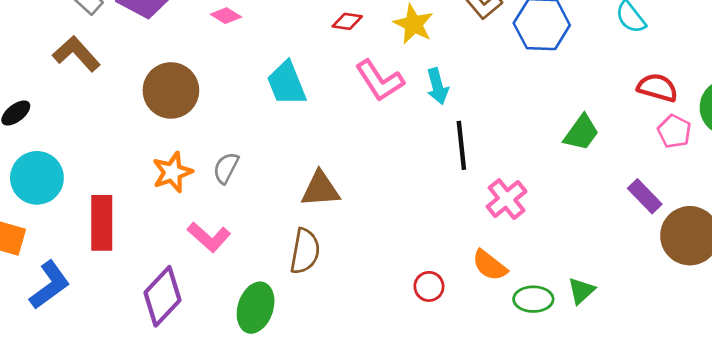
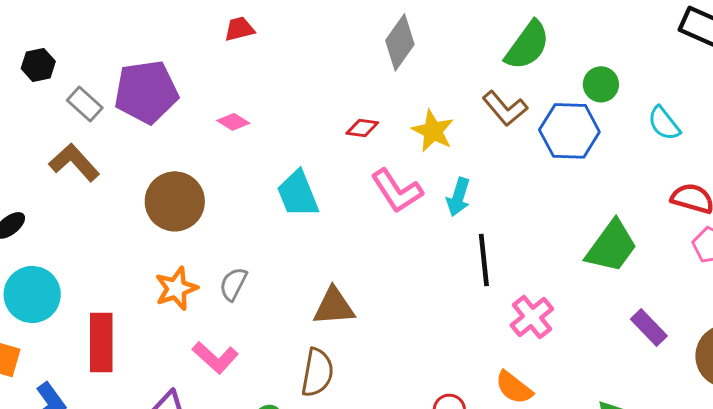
cyan arrow: (437, 86) -> (458, 197), turned 32
green trapezoid: (581, 133) -> (611, 246), size x1.4
purple rectangle: (645, 196) -> (649, 328), moved

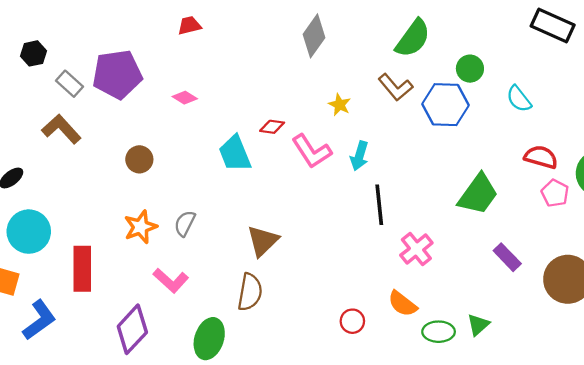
red diamond: (362, 128) -> (272, 127), moved
yellow star: (433, 131) -> (340, 105), size x0.7
brown circle: (175, 201) -> (139, 159), size x0.6
brown triangle: (334, 306) -> (263, 241), turned -40

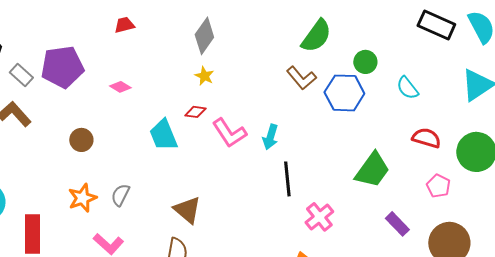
gray diamond: (314, 36) -> (204, 36), moved
yellow star: (340, 105) -> (204, 76), moved
pink pentagon: (555, 193) -> (438, 186), moved
brown triangle: (263, 241) -> (187, 210), turned -36

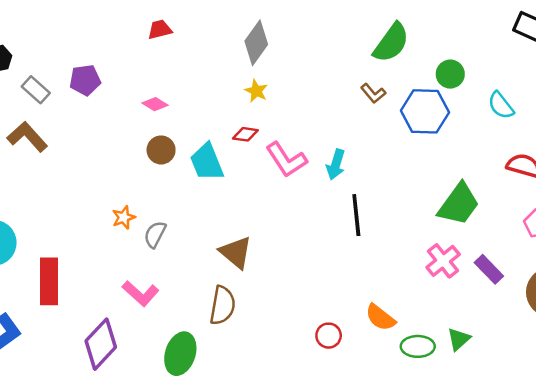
purple pentagon: (62, 67) -> (85, 80), size x0.6
brown L-shape: (301, 78) -> (373, 93), size x0.7
brown circle: (81, 140) -> (161, 150), moved
orange star: (82, 198) -> (124, 217), moved, size x0.7
pink cross: (319, 217) -> (443, 261), moved

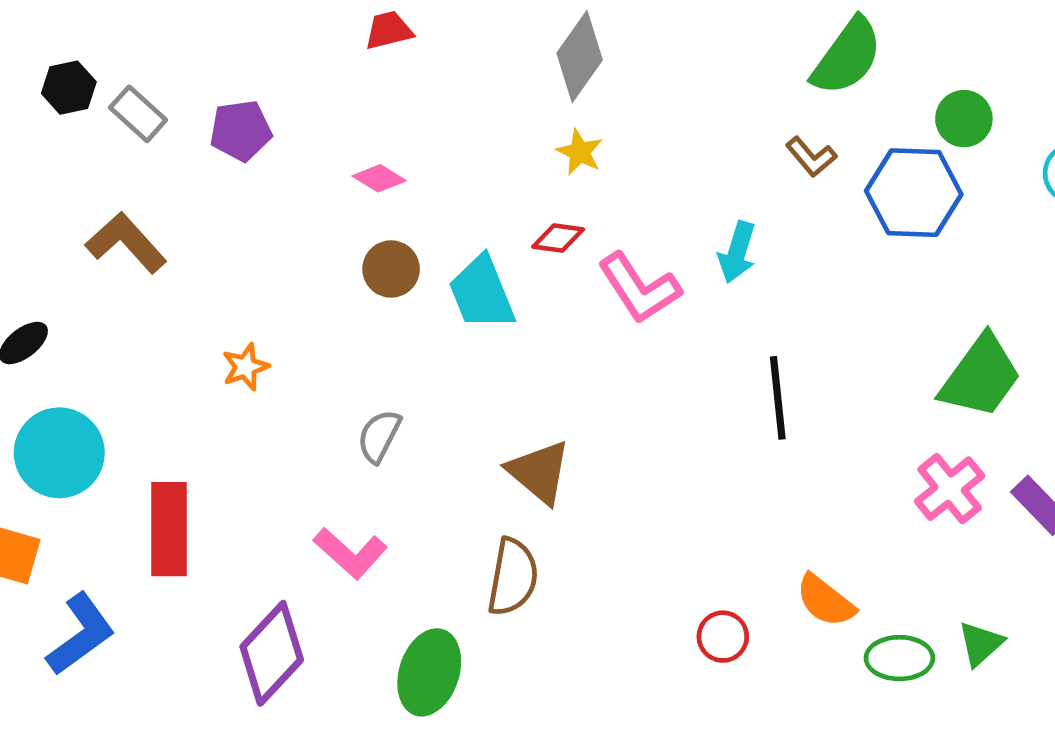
gray rectangle: (36, 90) -> (138, 114), moved
cyan arrow: (336, 164) -> (737, 252), moved
orange star: (124, 217) -> (245, 367), moved

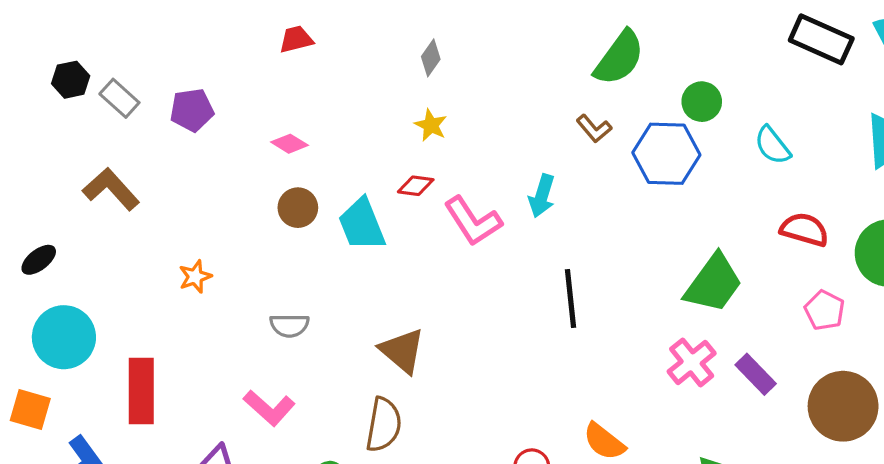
gray diamond: (580, 57) -> (431, 58), size x0.6
gray semicircle: (379, 436) -> (289, 325), turned -117

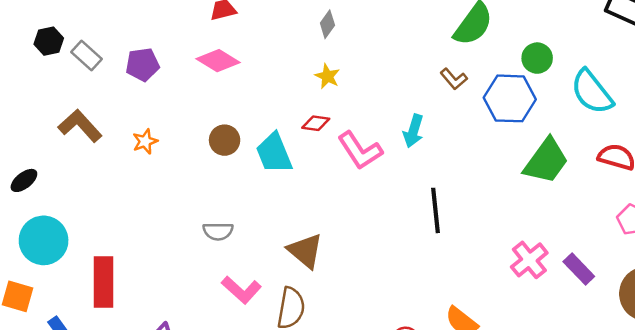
pink diamond: (289, 144) -> (218, 61), moved, size x1.5
cyan semicircle: (772, 145) -> (592, 92), size x1.5
orange star: (195, 277) -> (145, 141), moved
green trapezoid: (714, 283) -> (546, 161), moved
pink L-shape: (269, 408) -> (241, 290), moved

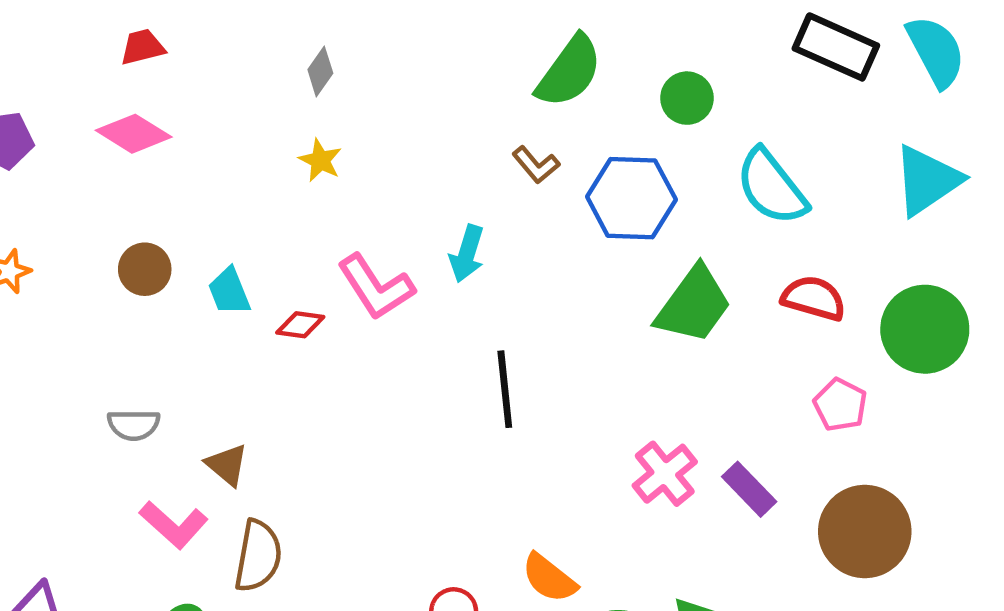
green circle: (537, 58) -> (687, 98), moved
red diamond: (316, 123) -> (300, 325), moved
cyan trapezoid: (274, 153) -> (229, 291), size x0.7
brown triangle: (305, 251) -> (227, 465), moved, size x0.7

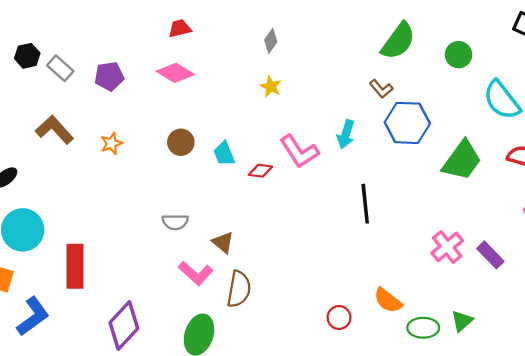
blue hexagon: (631, 198) -> (407, 123), moved

